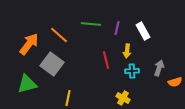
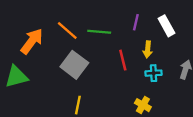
green line: (91, 24) -> (99, 32), moved
gray square: (52, 64) -> (74, 65), moved
green triangle: (27, 84) -> (16, 77), moved

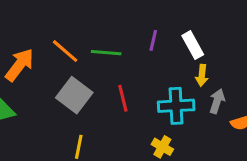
yellow arrow: (148, 49) -> (202, 75), moved
red line: (123, 60) -> (123, 98), moved
cyan cross: (154, 73) -> (176, 106), size x1.6

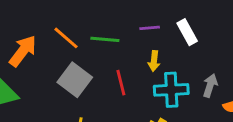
purple line: (153, 40) -> (150, 28), turned 72
yellow arrow: (202, 75) -> (154, 61), moved

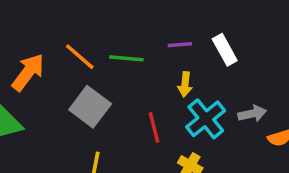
red line: (121, 83) -> (154, 127), moved
gray arrow: (210, 86) -> (252, 114), turned 60
cyan cross: (171, 90) -> (206, 119), turned -36

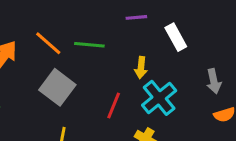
purple line: (180, 45) -> (136, 17), moved
gray arrow: (252, 114) -> (214, 81), moved, turned 90
red line: (154, 127) -> (114, 106), turned 36

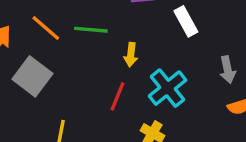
yellow arrow: (141, 68) -> (131, 55), moved
gray square: (57, 87) -> (32, 76), moved

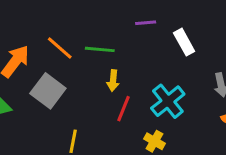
yellow arrow: (131, 55) -> (113, 81), moved

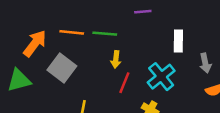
white rectangle: (184, 42) -> (178, 41), moved, turned 30
orange line: (60, 48) -> (72, 32), turned -35

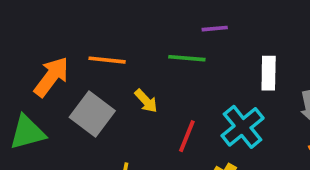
green line: (105, 34) -> (187, 58), moved
yellow arrow: (116, 59) -> (146, 101), moved, turned -49

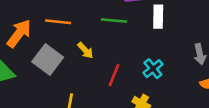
white rectangle: (269, 73) -> (158, 17), moved
cyan cross: (243, 127) -> (153, 69), size x0.7

